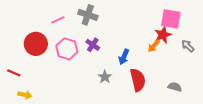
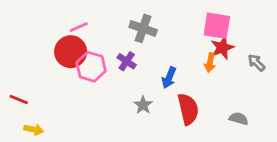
gray cross: (88, 15) -> (143, 28), moved
pink square: (171, 19) -> (217, 26), moved
red circle: (36, 44) -> (71, 52), moved
orange arrow: (154, 46) -> (210, 63), turned -32

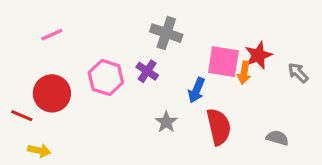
pink square: (217, 26) -> (223, 62), moved
pink line: (79, 27) -> (52, 35), moved
red circle: (71, 52) -> (52, 93), moved

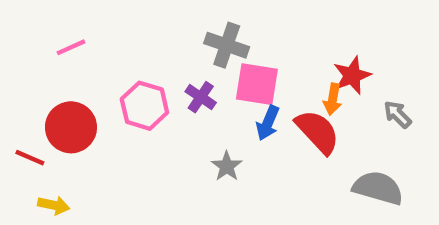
pink square: (223, 62) -> (257, 84), moved
gray arrow: (298, 73) -> (397, 114), moved
red semicircle: (219, 127) -> (317, 132), moved, turned -30
gray semicircle: (277, 138) -> (378, 188), size x1.6

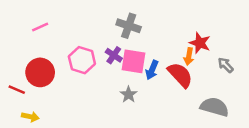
red star: (352, 75) -> (200, 43), turned -30
pink square: (257, 84) -> (133, 61), moved

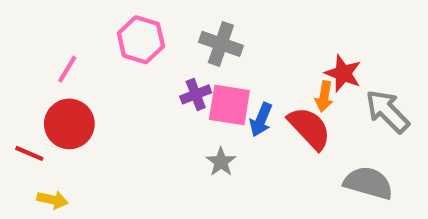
pink line: (40, 27) -> (67, 69), moved, turned -35
purple cross: (114, 55) -> (196, 94), turned 35
pink hexagon: (82, 60) -> (141, 40), moved
gray arrow: (226, 65) -> (387, 111), size x1.6

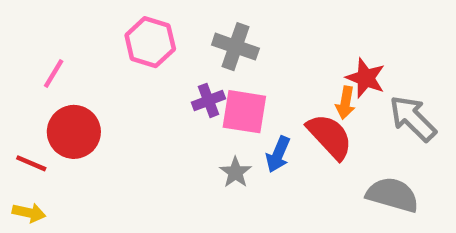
pink line: (67, 69) -> (54, 74), moved
blue arrow: (261, 120) -> (278, 154), moved
yellow arrow: (52, 200) -> (29, 213), moved

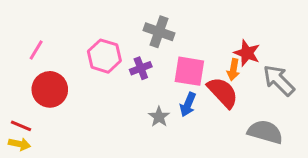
pink hexagon: (150, 42) -> (104, 56), moved
pink square: (244, 112) -> (189, 71), moved
red line: (31, 163) -> (21, 126), moved

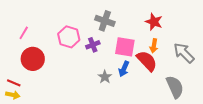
red star: (247, 53) -> (154, 22), moved
gray semicircle: (265, 132) -> (175, 87), turned 50

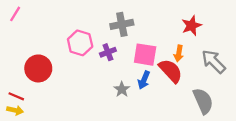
gray cross: (105, 21) -> (122, 24), turned -30
red star: (154, 22) -> (191, 26), moved, turned 30
pink line: (24, 33) -> (15, 14), moved

